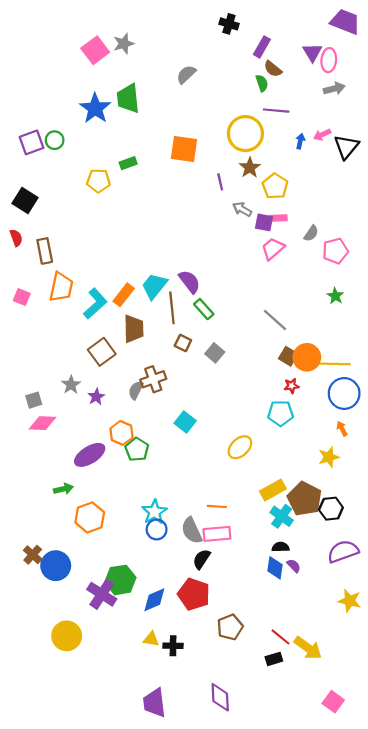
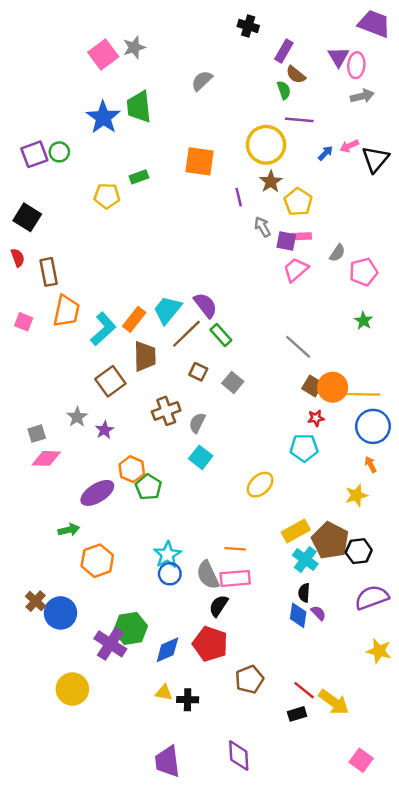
blue arrow: (300, 141) -> (325, 153), turned 32
gray arrow: (242, 209) -> (262, 227), turned 30
brown line: (172, 308) -> (186, 334), turned 52
gray semicircle: (136, 390) -> (197, 423), moved
black semicircle: (281, 547) -> (304, 593), turned -84

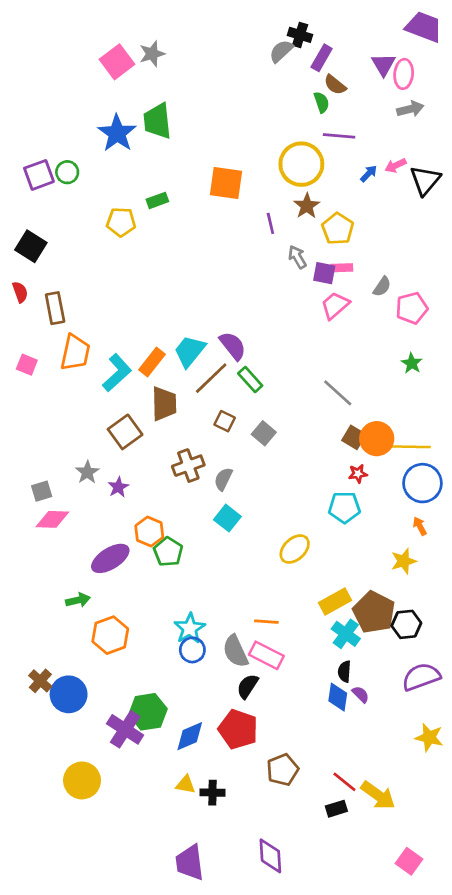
black cross: (248, 26) -> (300, 35), moved
gray semicircle: (202, 81) -> (281, 51), moved
pink rectangle: (235, 578) -> (266, 655), turned 32

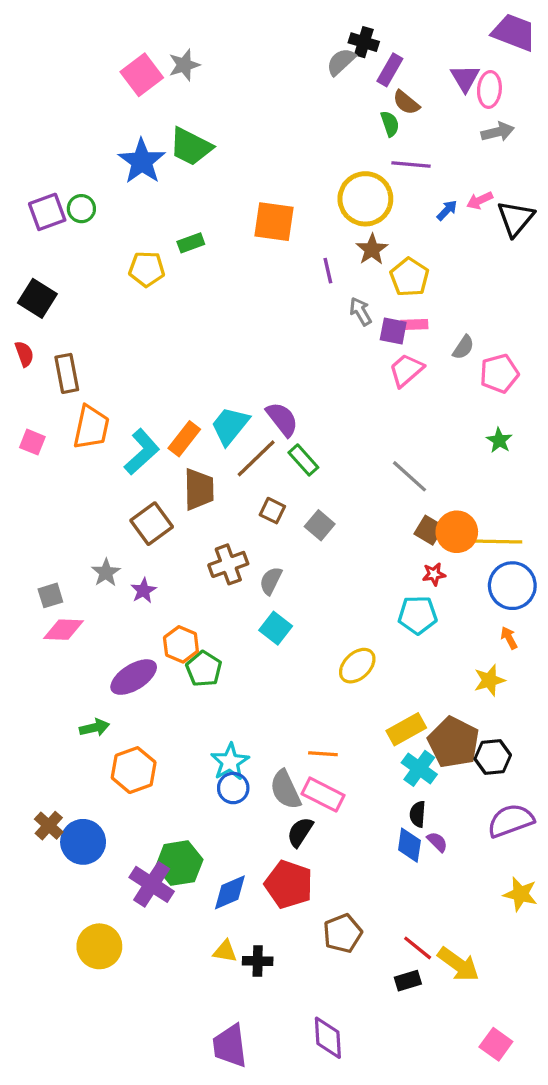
green trapezoid: (157, 121) -> (191, 147), turned -57

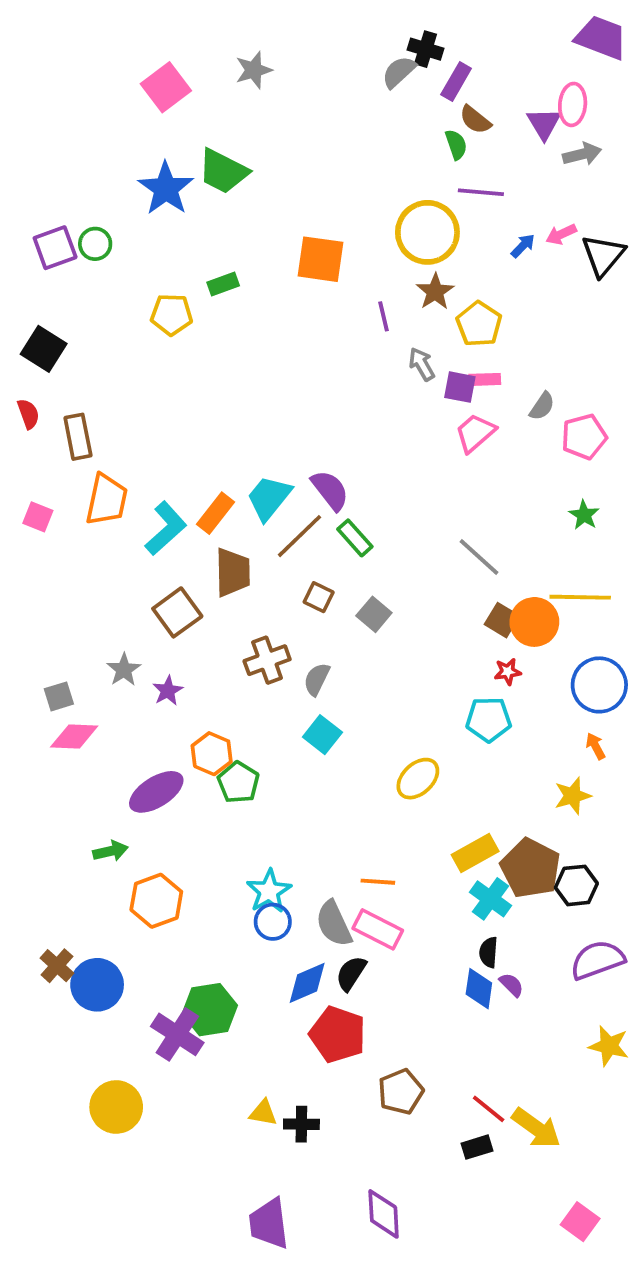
gray star: (184, 65) -> (254, 70), moved
purple triangle: (465, 78) -> (544, 124), moved
yellow line: (496, 542) -> (580, 597), moved
blue diamond: (230, 892) -> (307, 983), moved

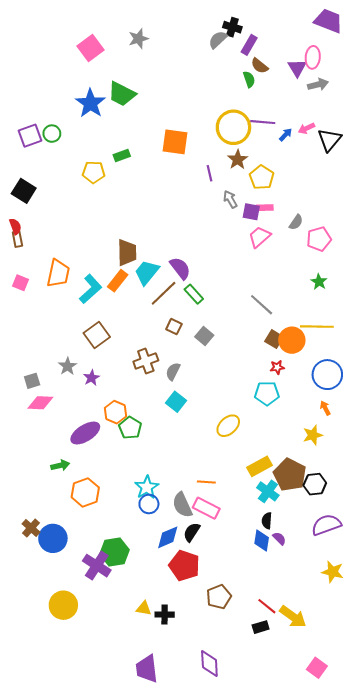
purple line: (481, 192) -> (263, 122), moved
brown rectangle: (78, 437) -> (17, 239), moved, size x0.7
brown trapezoid: (233, 572) -> (127, 252), moved

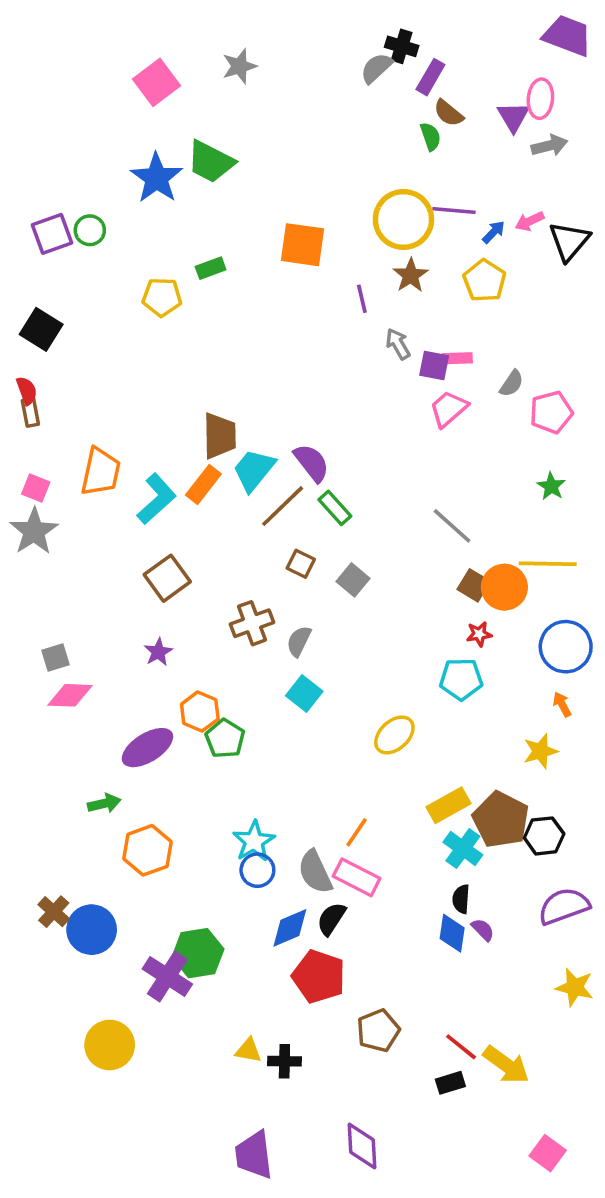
yellow pentagon: (262, 177) -> (485, 281), moved
gray star: (68, 366) -> (34, 531), moved, size x1.5
orange line: (206, 482) -> (357, 832), turned -60

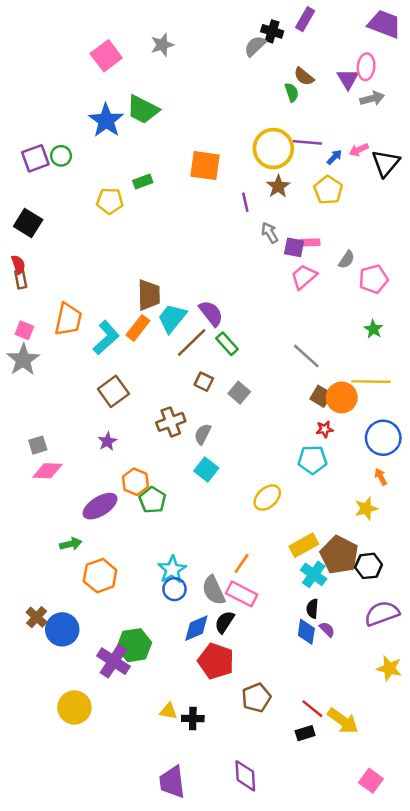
purple rectangle: (430, 77) -> (305, 19), moved

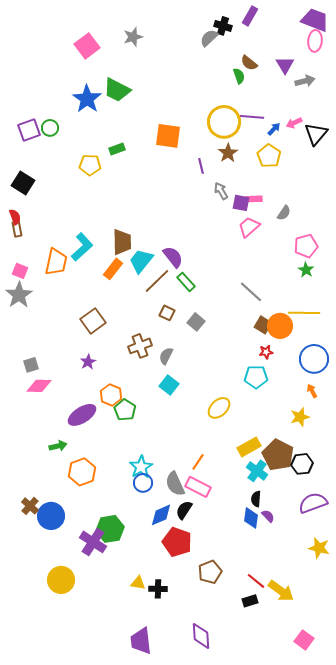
pink ellipse: (366, 67) -> (315, 41), moved
pink pentagon: (373, 279) -> (306, 246), moved
cyan L-shape: (106, 338) -> (82, 247), moved

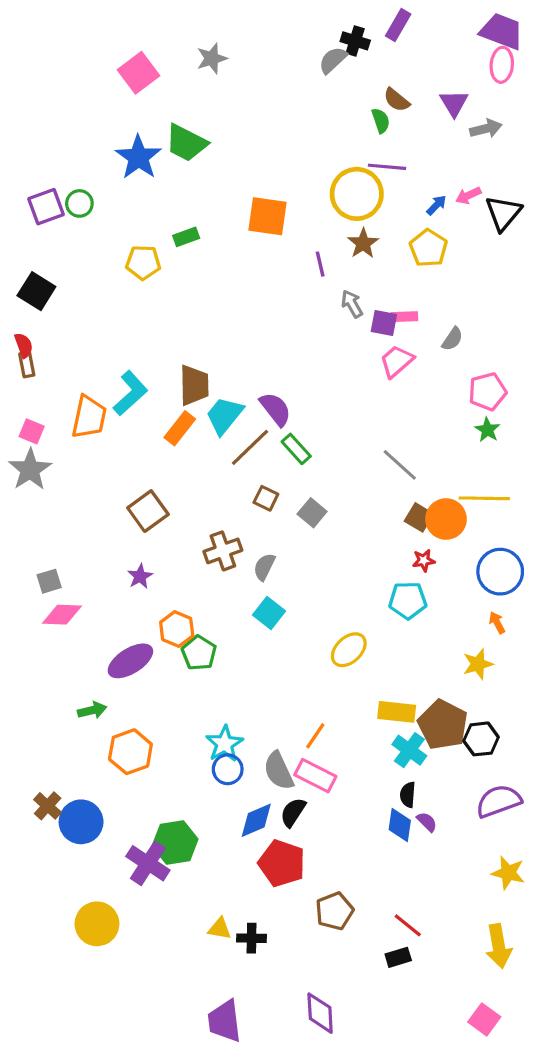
purple line: (252, 117) -> (387, 167), moved
yellow rectangle: (249, 447) -> (397, 712), turned 35
yellow arrow: (281, 591) -> (499, 946), moved, turned 44

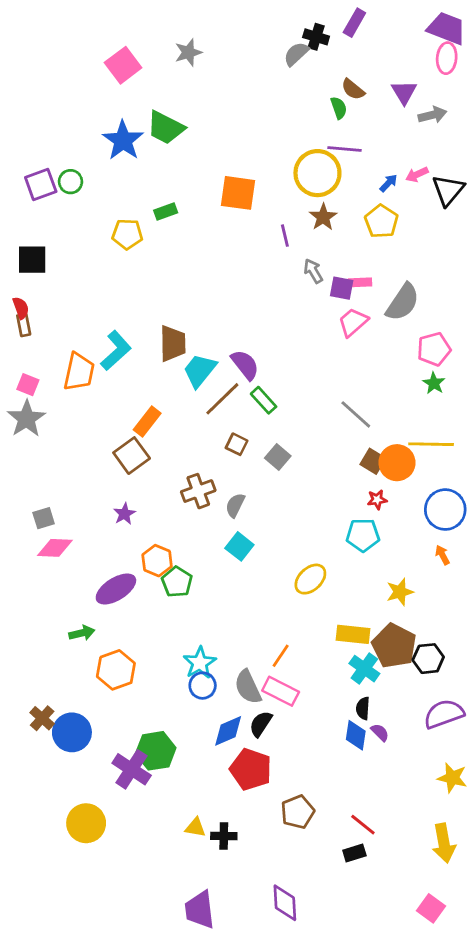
black square: (36, 291) -> (32, 260), turned -32
gray semicircle: (452, 339) -> (403, 302), size x1.8
orange rectangle: (180, 428) -> (147, 422), moved
yellow star: (478, 664) -> (400, 592), moved

